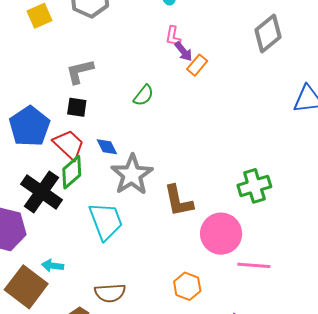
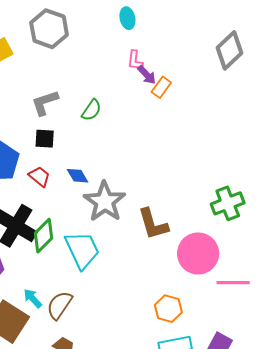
green semicircle: (144, 95) -> (92, 110), moved
red trapezoid: (69, 145) -> (39, 176), size x0.7
green diamond: (72, 172) -> (44, 236), moved
cyan arrow: (53, 266) -> (33, 298), turned 45
brown semicircle: (110, 293) -> (59, 305), moved, turned 132

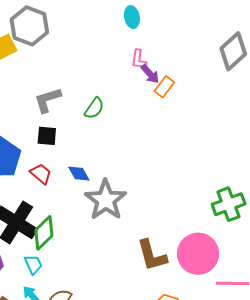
gray hexagon: (49, 29) -> (29, 26), moved
brown L-shape: (153, 224) -> (152, 255), moved
cyan trapezoid: (82, 250) -> (33, 264), moved, size x0.5

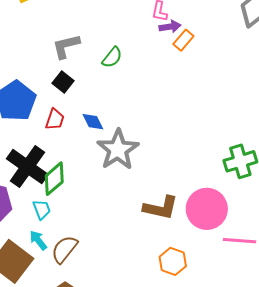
purple arrow: (150, 74) -> (170, 27), turned -60
black square: (47, 136) -> (63, 82), turned 30
red trapezoid: (41, 174) -> (55, 119), turned 65
brown L-shape: (152, 255) -> (161, 208), turned -66

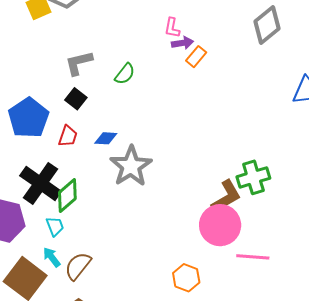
blue diamond: (93, 122) -> (106, 138), turned -60
brown L-shape: (161, 208) -> (226, 197), moved, turned -42

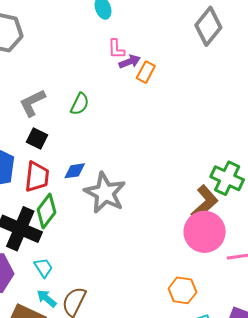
red trapezoid: (68, 136) -> (37, 177), size x1.4
green cross: (253, 177) -> (227, 178), turned -36
green diamond: (67, 195) -> (47, 211), moved

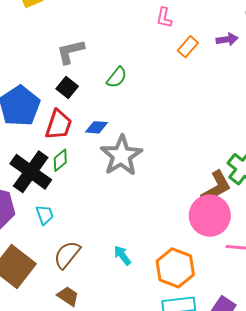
purple arrow: (130, 62) -> (227, 39), moved
green semicircle: (80, 104) -> (117, 77), moved
green diamond: (47, 211) -> (60, 160), size x0.7
orange hexagon: (182, 290) -> (175, 268), size x1.4
cyan arrow: (47, 298) -> (122, 255), moved

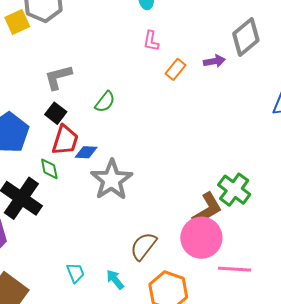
red trapezoid: (59, 125) -> (65, 140), moved
green diamond: (60, 160) -> (49, 169), moved, turned -60
cyan trapezoid: (45, 215) -> (75, 273), moved
brown semicircle: (67, 255) -> (143, 246), moved

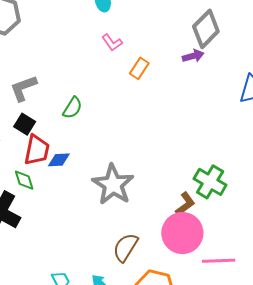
pink L-shape: (151, 41) -> (112, 43), turned -40
purple arrow: (214, 61) -> (193, 56), moved
gray star: (112, 180) -> (113, 185), moved
brown L-shape: (207, 209) -> (185, 204), size x0.7

